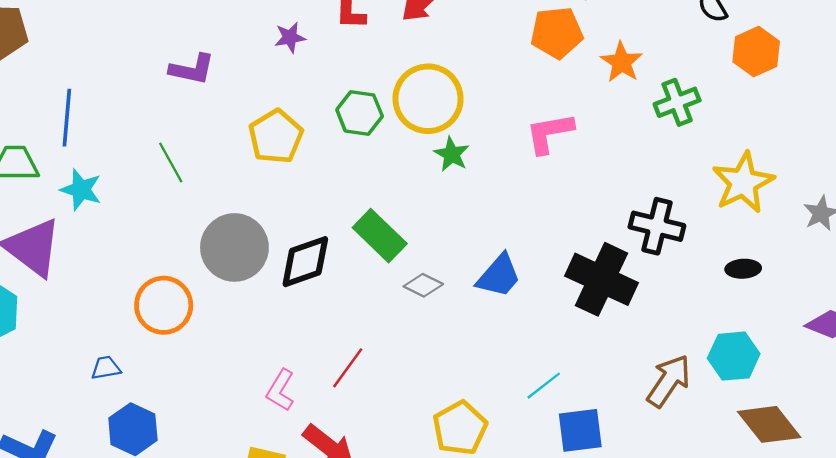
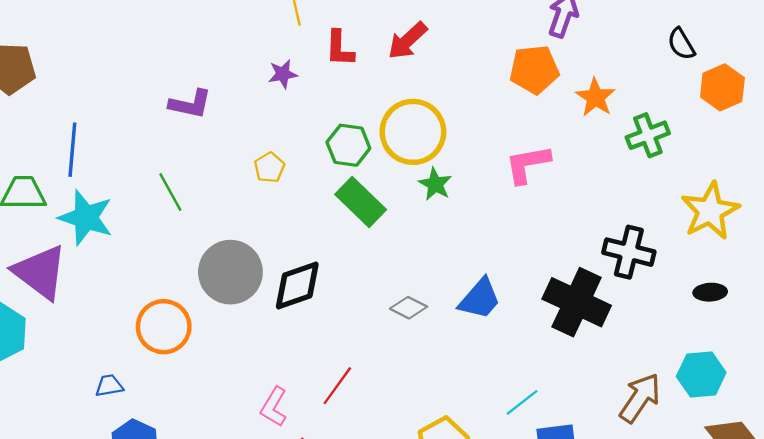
yellow pentagon: (276, 137) -> (269, 168), size x0.6
cyan star: (81, 190) -> (86, 218), size x1.4
green rectangle: (380, 236) -> (361, 202), moved

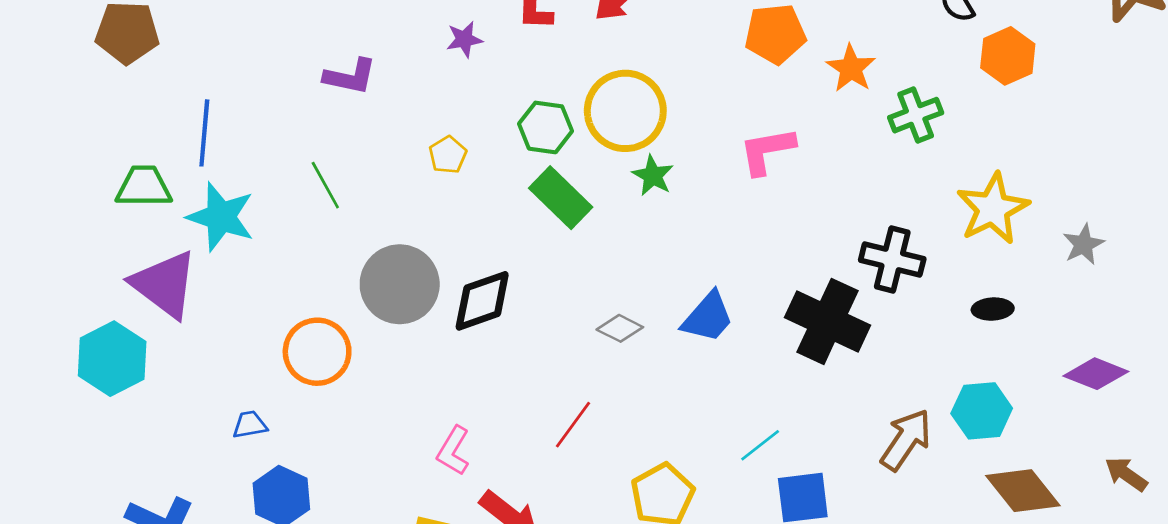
red line: (337, 386) -> (573, 425), moved

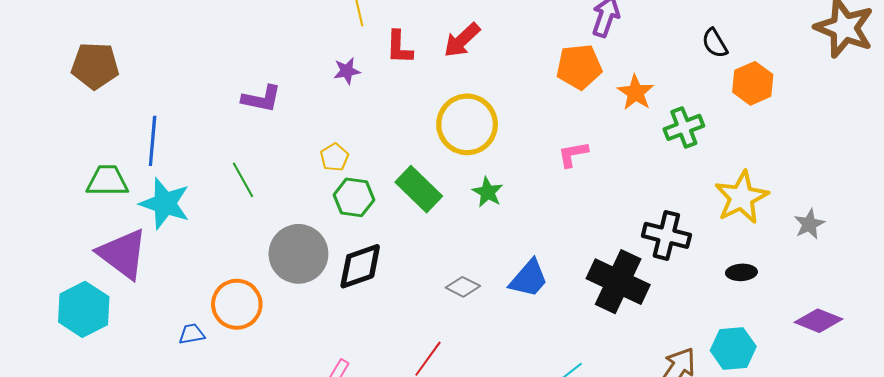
green hexagon: (546, 127) -> (354, 197), moved
pink L-shape: (767, 151) -> (573, 154), size x0.7
green star: (653, 176) -> (488, 192), moved
blue trapezoid: (250, 425) -> (192, 334), moved

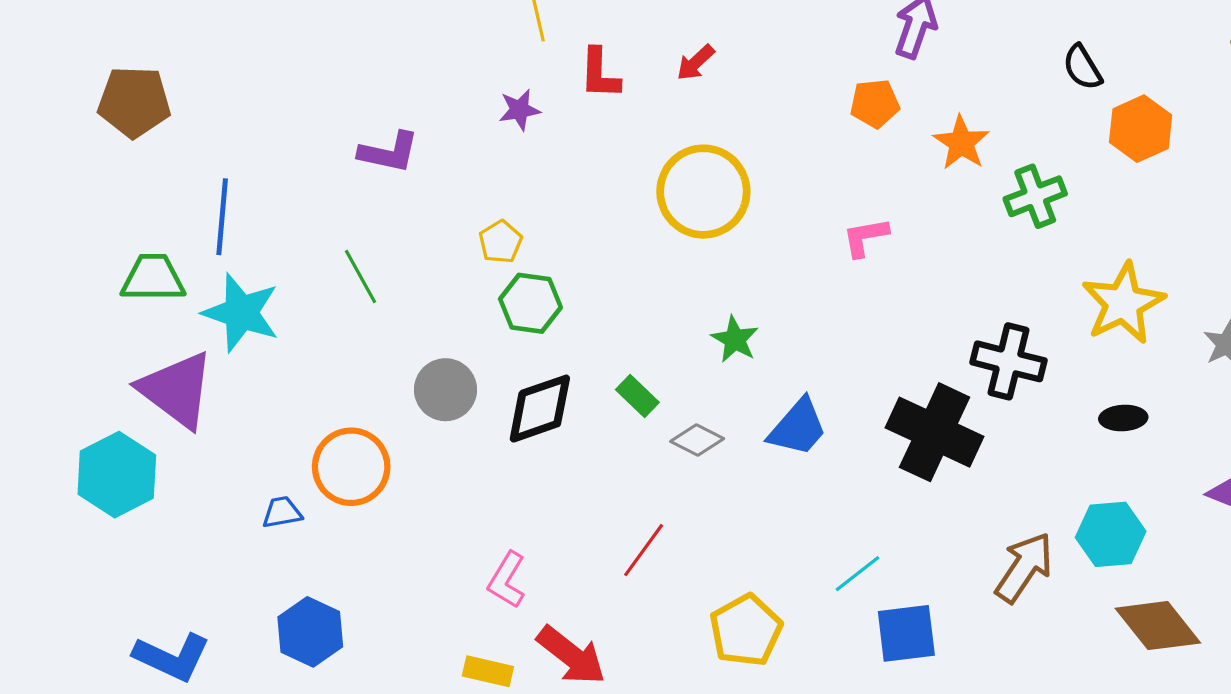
red arrow: (462, 40) -> (696, 63), size x0.7
orange pentagon: (579, 67) -> (875, 103), size x0.7
green rectangle: (419, 189) -> (637, 396), moved, size x0.6
green star: (488, 192) -> (735, 339), moved
gray circle: (298, 254) -> (445, 390), size x0.7

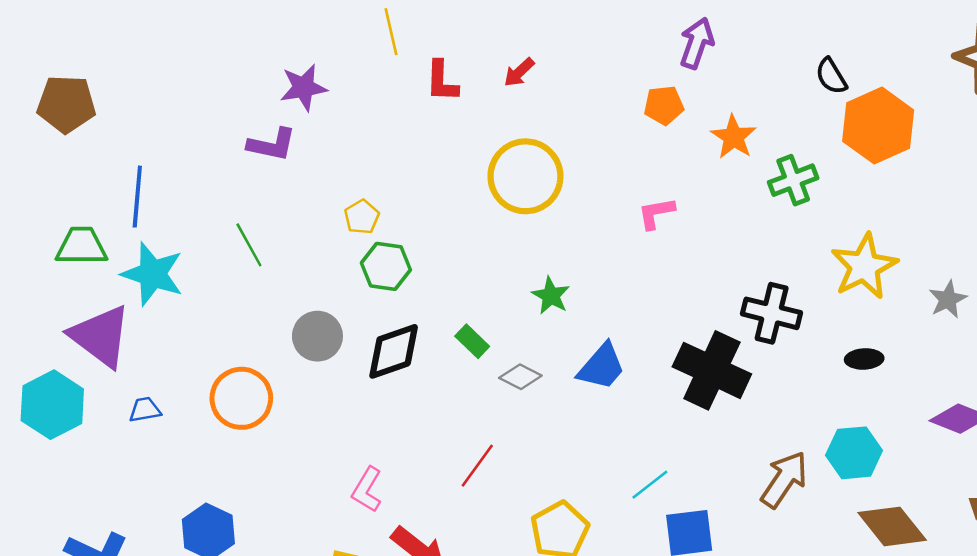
purple star: (519, 110) -> (303, 88), moved, size x1.4
orange hexagon: (1141, 129) -> (878, 126), size x1.4
blue trapezoid: (282, 512) -> (145, 410), moved

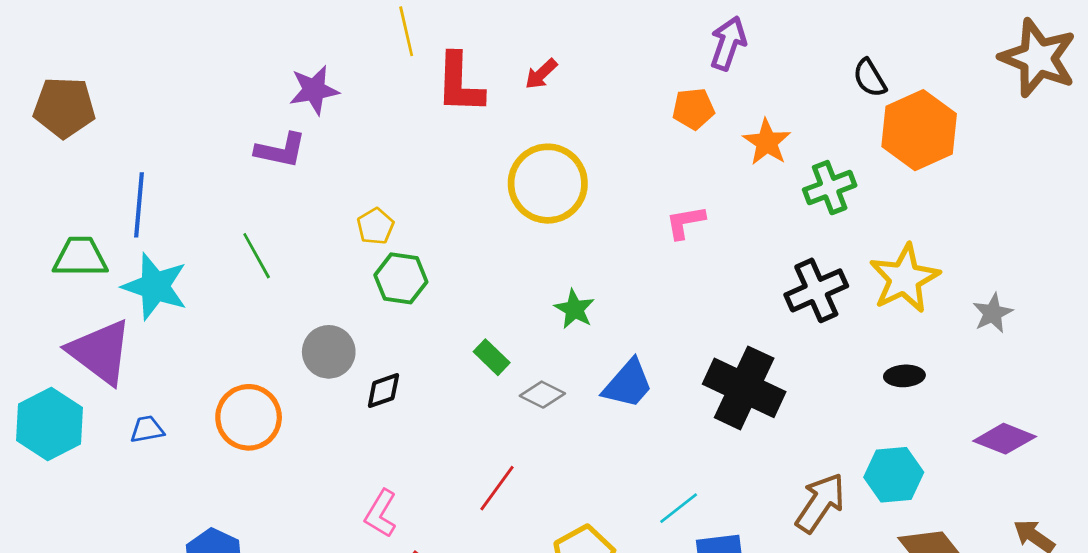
red L-shape: (442, 81) -> (460, 83), size x1.4
black cross: (772, 313) -> (816, 290), moved, turned -38
black diamond: (394, 351) -> (383, 391), moved, size x0.6

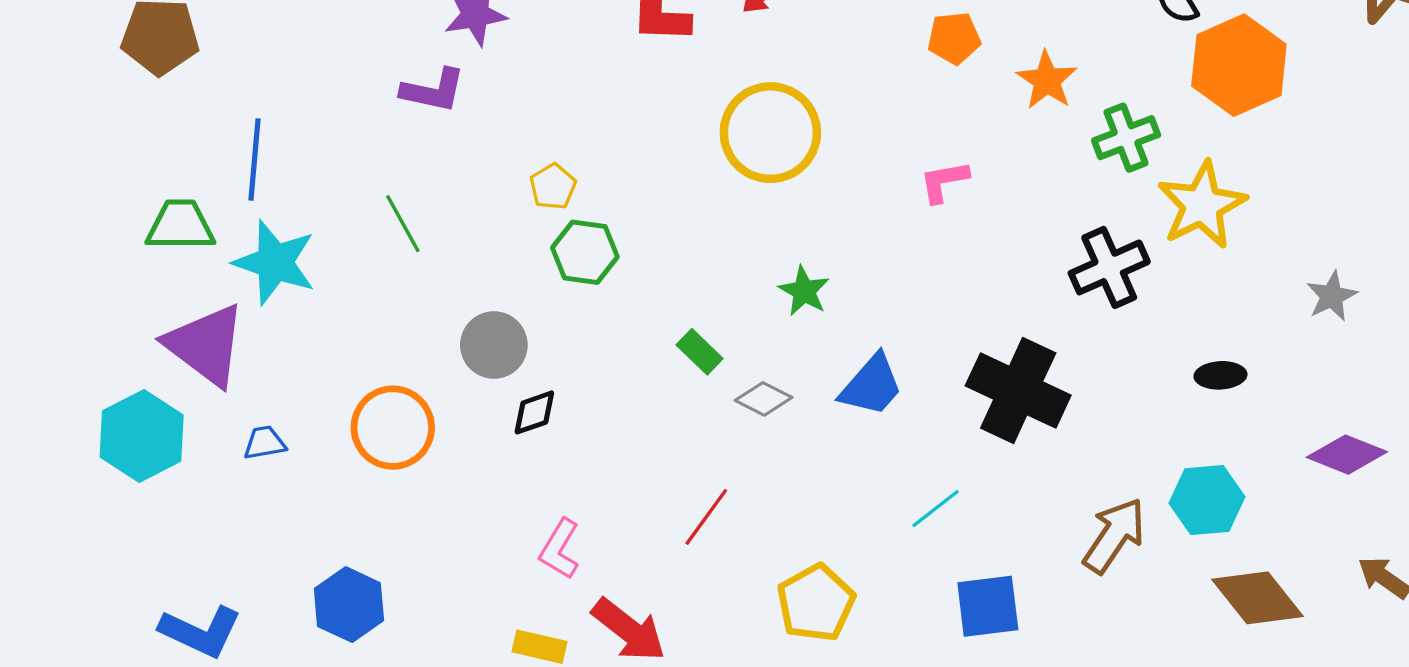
yellow star: (904, 278) -> (1202, 205), moved
black diamond: (383, 391) -> (534, 412), moved
cyan line: (679, 508) -> (936, 508), moved

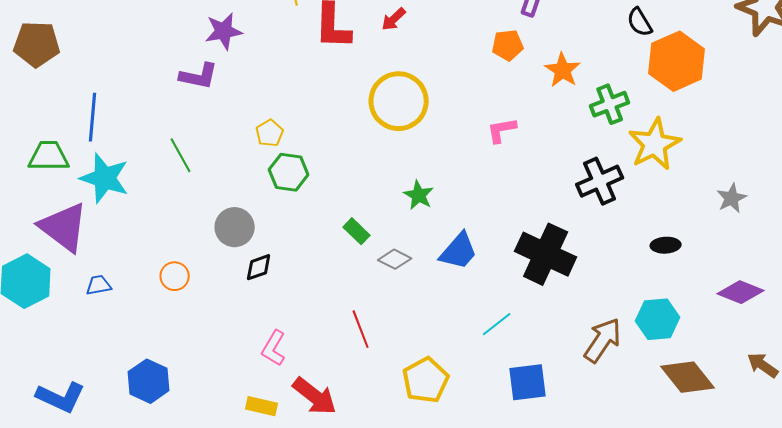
orange circle: (393, 428) -> (175, 276), size x0.6
red line: (706, 517) -> (361, 329), turned -57

